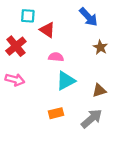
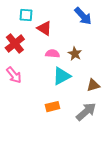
brown star: (100, 47) -> (75, 54), moved
pink arrow: (15, 80) -> (14, 75), turned 36

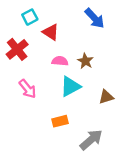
cyan square: (26, 15) -> (30, 17), turned -32
pink arrow: (14, 75) -> (28, 89), moved
gray arrow: (86, 112) -> (91, 140), moved

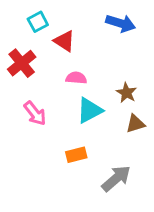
blue arrow: (95, 18) -> (121, 23), turned -30
brown star: (85, 61) -> (126, 93), moved

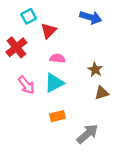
red triangle: (64, 41) -> (49, 31), turned 42
cyan triangle: (90, 110) -> (54, 83), moved

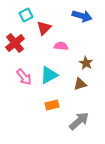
pink semicircle: (57, 58) -> (61, 46), moved
brown triangle: (102, 93) -> (80, 84), moved

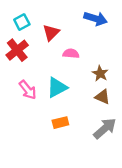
cyan square: (26, 15) -> (22, 22), moved
brown triangle: (80, 84) -> (102, 97), moved, turned 40
gray arrow: (79, 121) -> (105, 128), moved

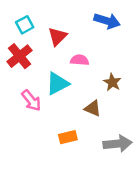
cyan triangle: (57, 88) -> (57, 84), moved
brown triangle: (102, 97) -> (93, 108), moved
gray arrow: (105, 128) -> (117, 144), turned 35

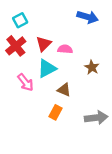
red triangle: (57, 37) -> (44, 44), moved
brown triangle: (93, 108) -> (64, 90), moved
orange rectangle: (68, 137) -> (55, 112), turned -48

